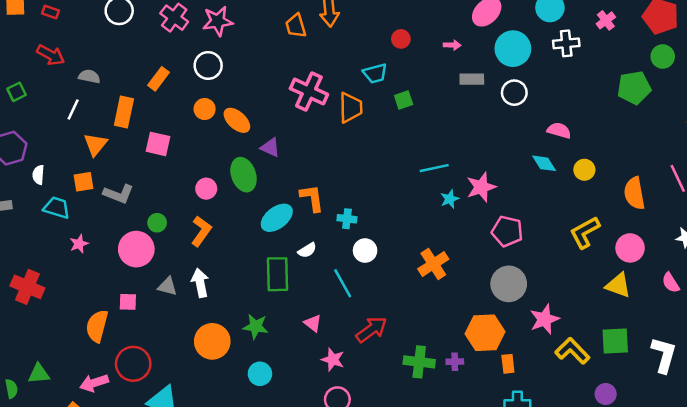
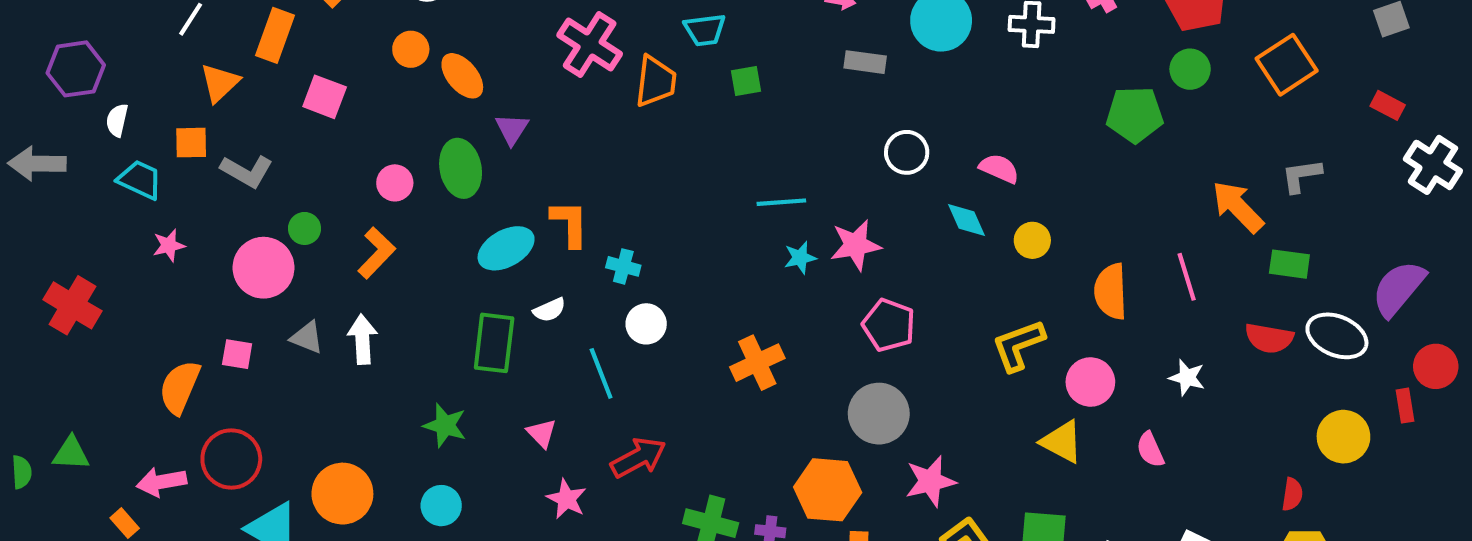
white circle: (514, 93) -> (907, 152), moved
purple triangle: (270, 147) -> (512, 129), turned 30
orange circle: (212, 341) -> (342, 494), moved

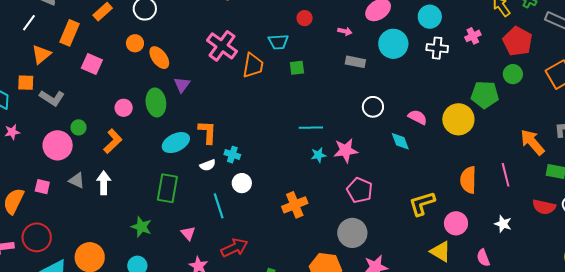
yellow circle: (1032, 240) -> (458, 119), moved, size x1.8
white semicircle: (549, 310) -> (208, 165), moved

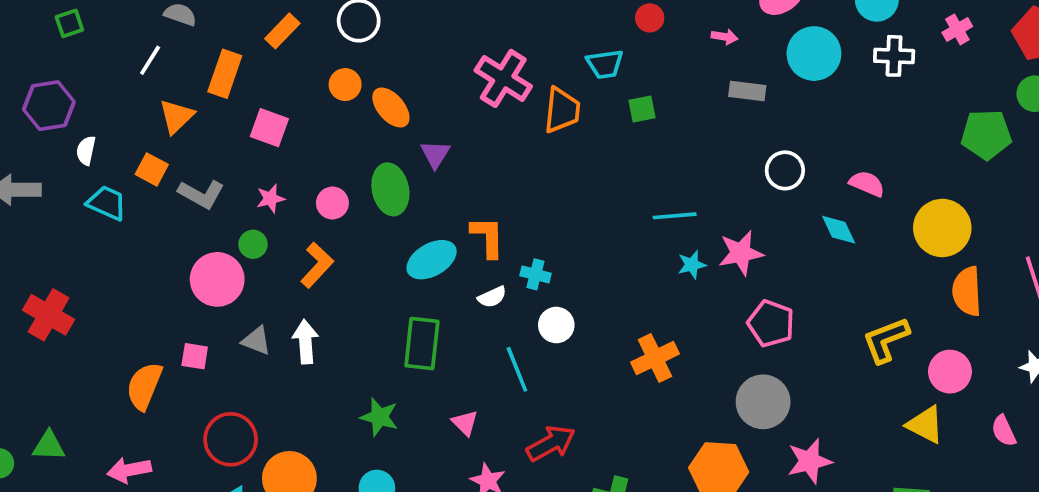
orange square: (26, 83) -> (152, 169), turned 30
yellow circle: (458, 119) -> (942, 228), moved
pink star: (12, 132) -> (270, 199), moved
red circle: (37, 237) -> (231, 439), moved

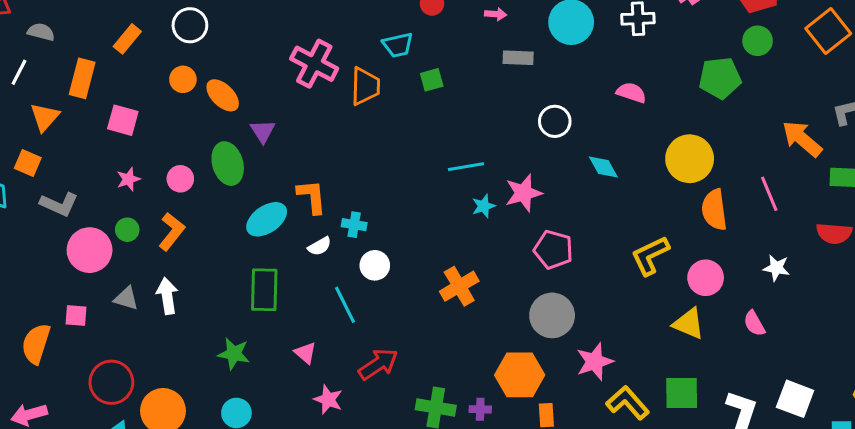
pink semicircle: (867, 184) -> (631, 93), moved
gray L-shape: (201, 194) -> (59, 204), moved
green circle: (253, 244) -> (127, 230), moved

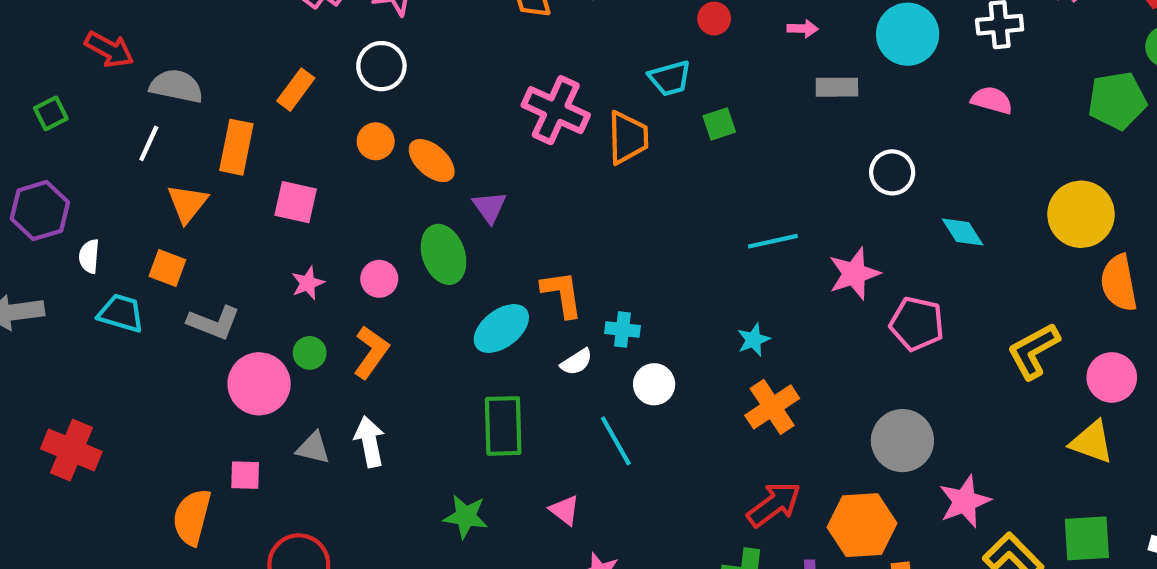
gray semicircle: (41, 32) -> (176, 86), size x1.4
pink semicircle: (631, 93) -> (992, 100), moved
cyan star: (484, 206) -> (754, 340), moved
pink pentagon: (553, 250) -> (917, 324), moved
red arrow: (378, 364) -> (774, 504), moved

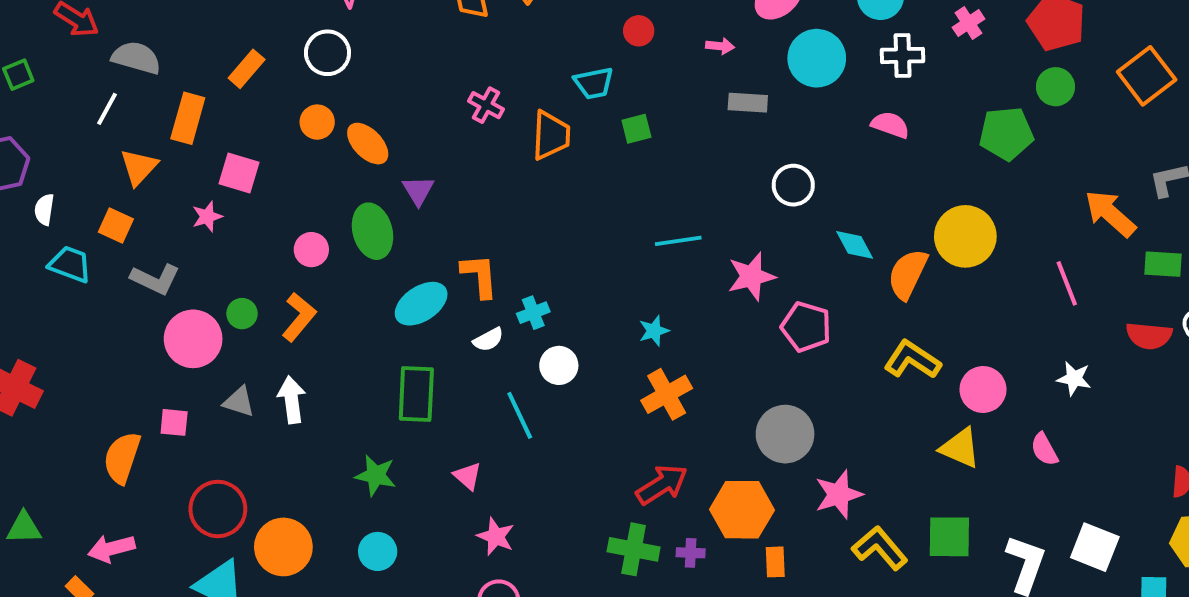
pink cross: (556, 110) -> (486, 105), size x0.6
pink star: (308, 283) -> (207, 217), moved
orange semicircle: (1119, 283) -> (908, 274), moved, turned 32
cyan cross: (623, 330) -> (533, 313), turned -32
yellow L-shape: (1033, 351) -> (912, 360), turned 58

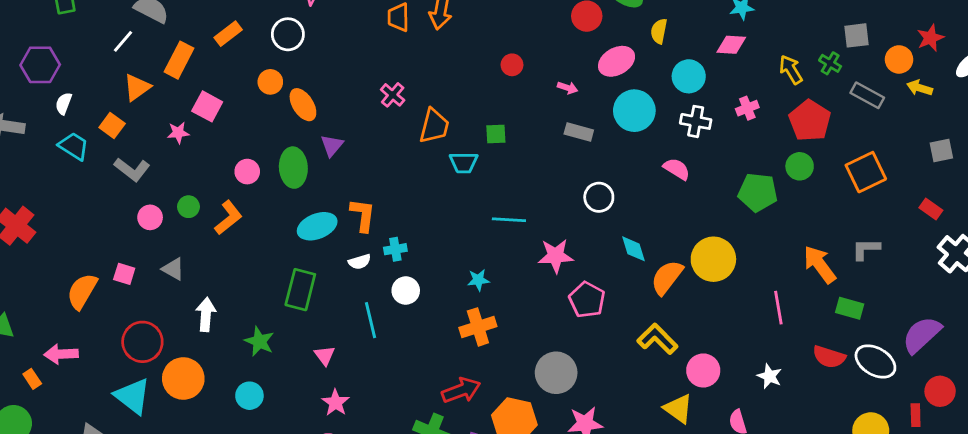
cyan trapezoid: (594, 83) -> (464, 163), moved
pink circle: (193, 339) -> (150, 217), size x0.6
white arrow: (292, 400) -> (206, 314), moved

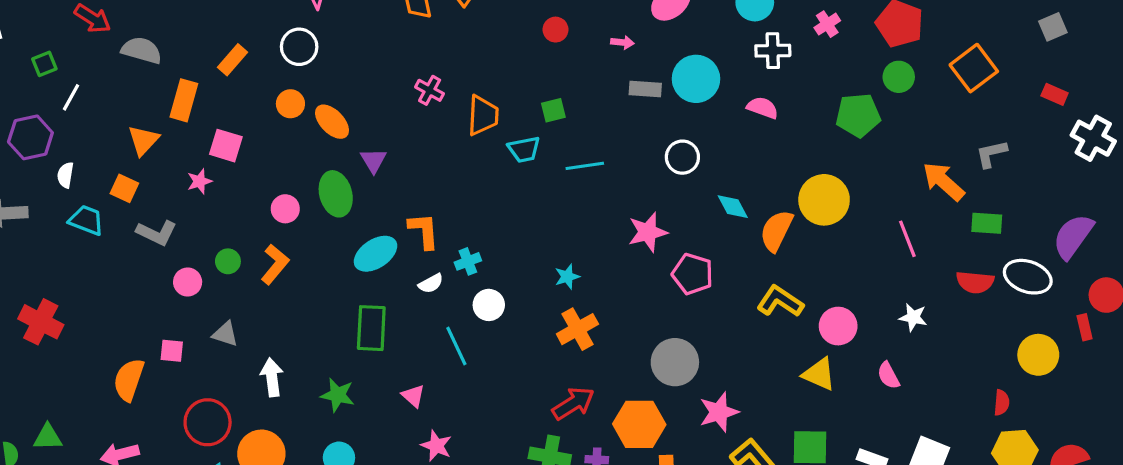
white line: (123, 41) -> (71, 97), moved
cyan circle: (634, 111) -> (696, 79), moved
cyan line: (509, 220) -> (585, 166), moved

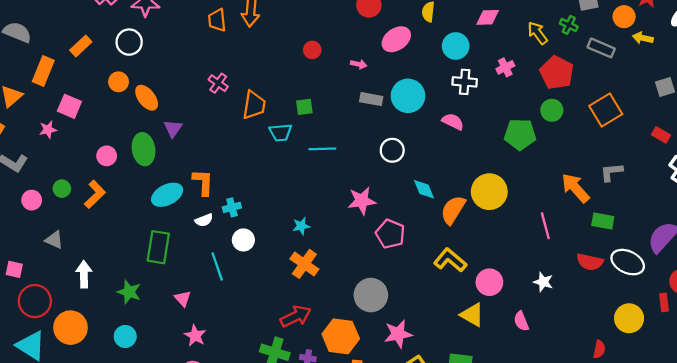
orange cross: (577, 329) -> (304, 264), turned -32
pink square: (172, 351) -> (14, 269), moved

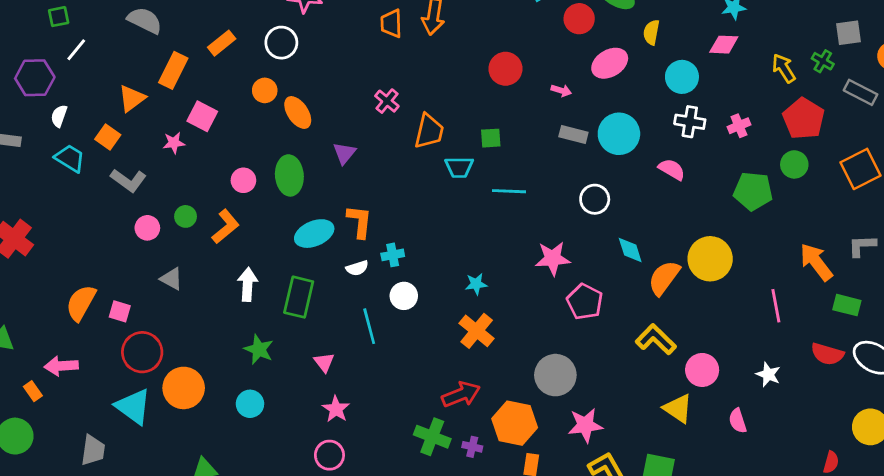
red circle: (312, 50) -> (505, 69), size x1.5
pink cross: (505, 67) -> (739, 126), moved
purple triangle: (173, 128) -> (344, 153), moved
white arrow: (84, 274) -> (248, 284), moved

